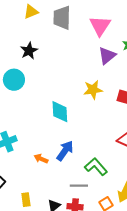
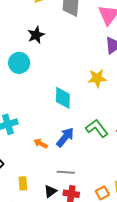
green L-shape: (96, 167) -> (97, 128), moved
gray line: (79, 186) -> (66, 172), moved

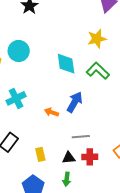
cyan circle: (19, 63) -> (19, 51), moved
green L-shape: (97, 128) -> (98, 71), moved
black triangle: (50, 191) -> (69, 158), turned 40

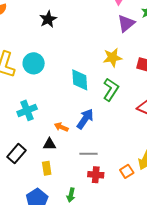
green L-shape: (98, 71) -> (111, 90), turned 75
black triangle: (69, 158) -> (49, 144), moved

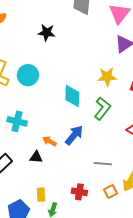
black star: (48, 19) -> (47, 33), turned 30
cyan cross: (27, 110) -> (17, 121), turned 30
gray line: (88, 154) -> (103, 164), moved
yellow rectangle: (47, 168) -> (41, 195), moved

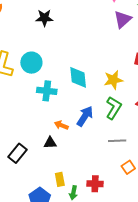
yellow star: (107, 77) -> (113, 80), moved
green L-shape: (102, 108) -> (114, 108), moved
cyan cross: (17, 121) -> (47, 91), moved
red cross: (79, 192) -> (95, 184), moved

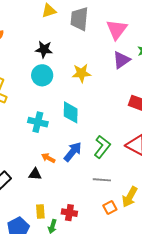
cyan circle: (31, 63) -> (42, 75), moved
yellow star: (113, 80) -> (81, 73), moved
red cross: (95, 184) -> (69, 213), moved

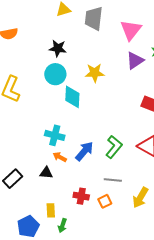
cyan diamond: (71, 112) -> (72, 97), moved
cyan cross: (38, 122) -> (55, 135), moved
orange square: (110, 208) -> (105, 201), moved
red cross: (69, 213) -> (81, 196), moved

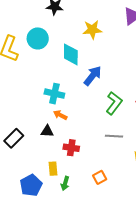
cyan circle: (55, 74) -> (38, 38), moved
blue arrow: (84, 151) -> (93, 76), moved
red cross: (81, 196) -> (71, 148), moved
orange square: (105, 201) -> (100, 177), moved

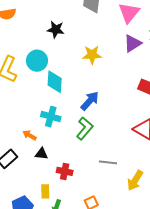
cyan diamond: (71, 54) -> (55, 82), moved
green L-shape: (114, 103) -> (85, 128), moved
orange arrow: (60, 115) -> (29, 135), moved

